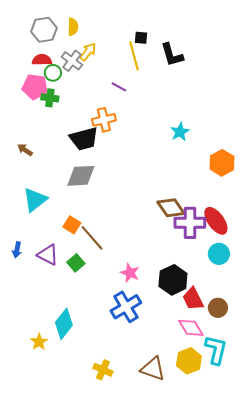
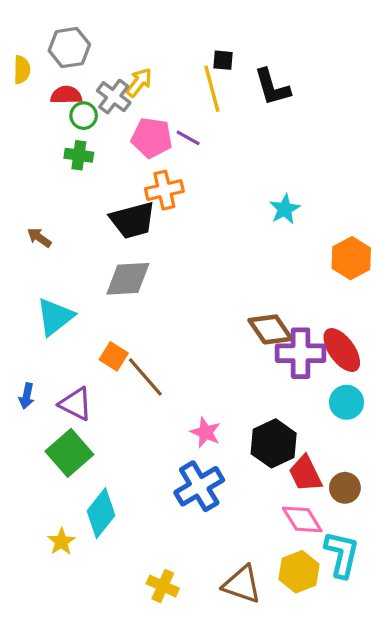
yellow semicircle: (73, 27) -> (22, 70), moved
pink pentagon: (35, 87) -> (152, 138), moved
green square: (76, 263) -> (69, 453), moved, size x1.6

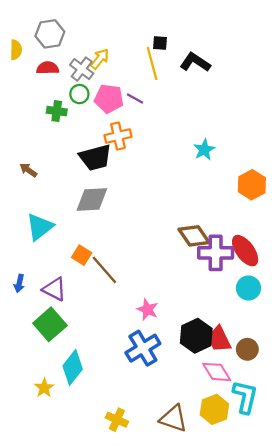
black L-shape: (272, 87) -> (195, 62), turned 140
green circle: (84, 116) -> (79, 94), moved
black hexagon: (274, 443) -> (196, 336), moved

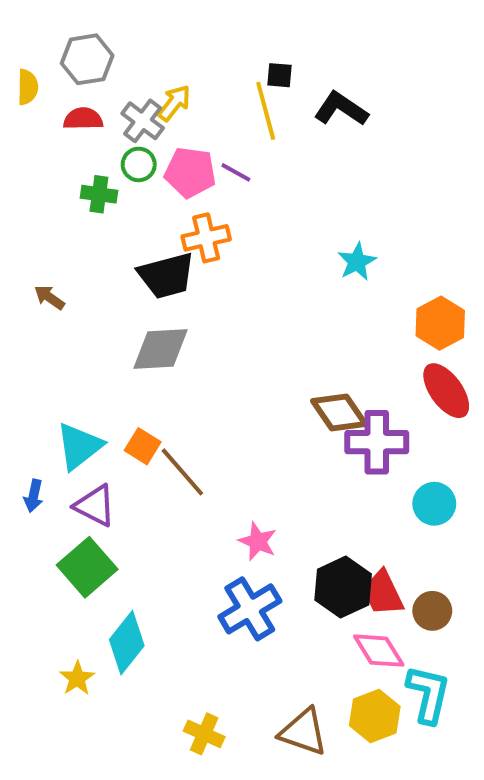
cyan triangle: (40, 227) -> (79, 446), moved
red ellipse: (245, 251) -> (446, 391), moved

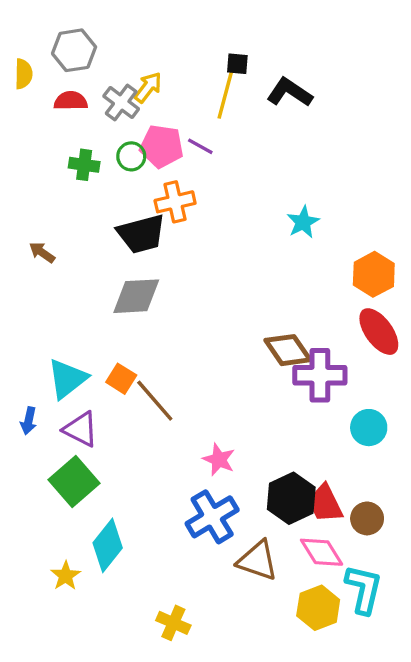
yellow line: (266, 111) -> (226, 94), turned 30
green circle: (139, 164) -> (131, 156), moved
brown triangle: (303, 732) -> (258, 561), moved

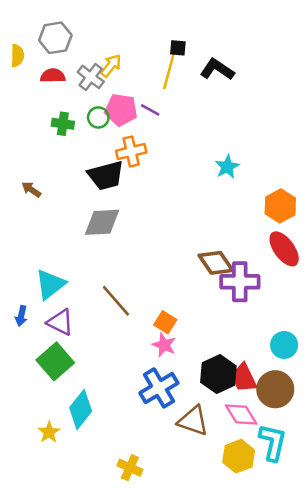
orange square: (121, 379) -> (165, 322), moved
cyan circle: (369, 428) -> (284, 345), moved
brown circle: (367, 518) -> (275, 389), size x1.5

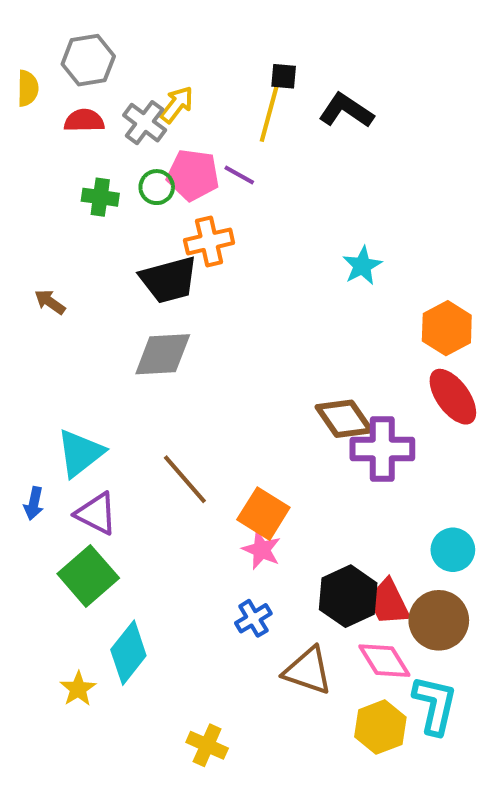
orange square: (165, 322) -> (263, 514), size x1.4
blue cross: (159, 388) -> (253, 618), size x0.6

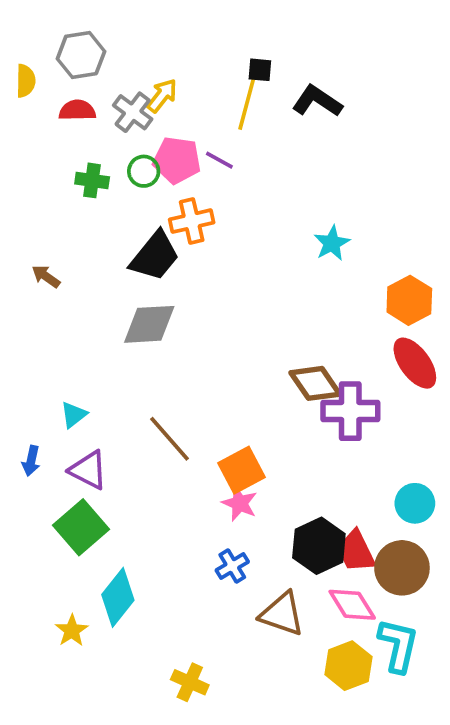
black trapezoid: (169, 280) -> (155, 256), turned -36
cyan triangle: (80, 453) -> (74, 415), size x0.6
orange square: (263, 514) -> (241, 470), turned 30

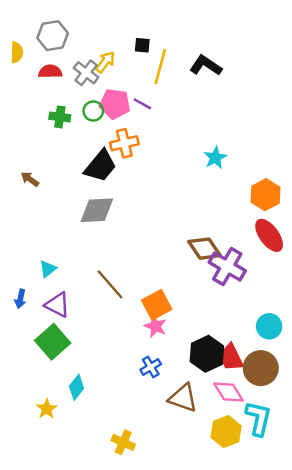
black square: (260, 70) -> (142, 45), moved
purple cross: (350, 411) -> (227, 266), turned 30
cyan diamond: (118, 597) -> (77, 387), size x0.7

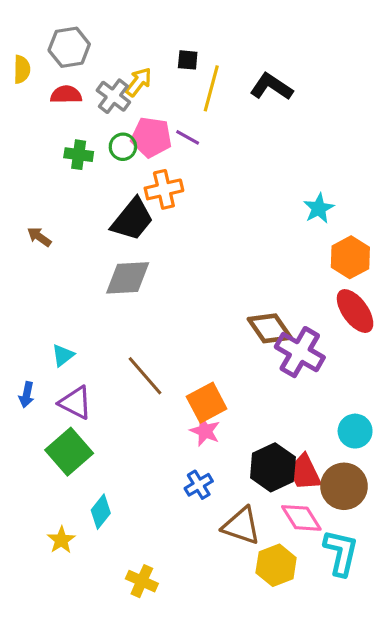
cyan star: (215, 158) -> (319, 208), moved
yellow hexagon: (226, 432) -> (276, 565), moved
yellow cross: (123, 442) -> (142, 581), moved

